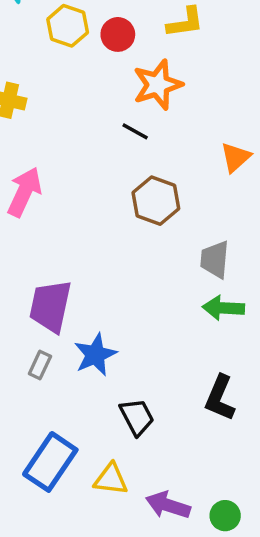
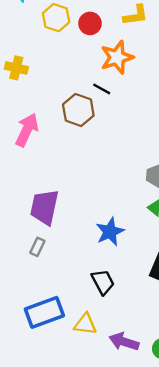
brown hexagon: (156, 201) -> (78, 110), moved
blue star: (95, 355) -> (110, 232), moved
blue rectangle: (50, 462) -> (44, 312), turned 36

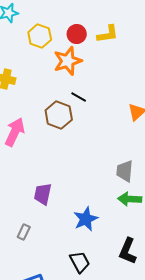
red circle: (90, 23) -> (77, 34), moved
orange star: (117, 57) -> (68, 61), moved
purple trapezoid: (44, 207) -> (43, 194), moved, size x0.7

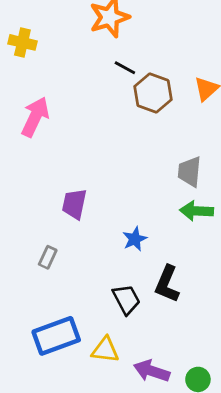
brown hexagon: (59, 115) -> (153, 93), moved
blue star: (86, 219) -> (135, 239), size x0.7
black L-shape: (128, 251) -> (167, 284), moved

